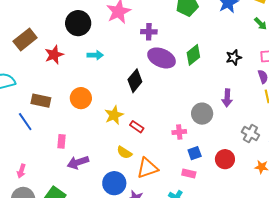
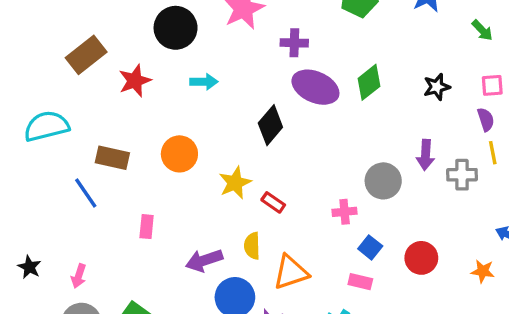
gray cross: (250, 134) -> (462, 175), moved, turned -30
yellow semicircle: (124, 152) -> (252, 246), turned 56
blue square: (195, 153) -> (370, 247), turned -32
purple arrow: (78, 162) -> (204, 260), moved

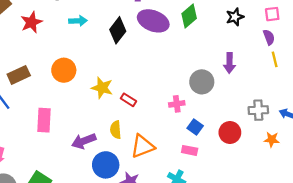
black diamond: (270, 125) -> (118, 30), moved
brown rectangle: (112, 158) -> (19, 75), turned -35
gray cross: (462, 175) -> (258, 110), moved
yellow star: (235, 183) -> (102, 88), turned -30
pink rectangle: (147, 227) -> (44, 120), size x1.5

